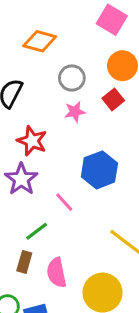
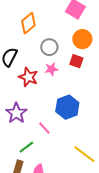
orange diamond: (40, 41) -> (28, 23), turned -55
red square: (113, 99) -> (76, 61), turned -32
red star: (32, 141) -> (28, 77), moved

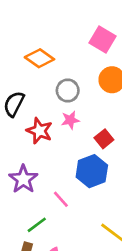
orange diamond: (28, 23) -> (39, 58), turned 75
red square: (76, 61) -> (104, 139), moved, turned 32

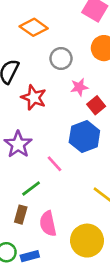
pink star: (70, 120) -> (79, 87), moved

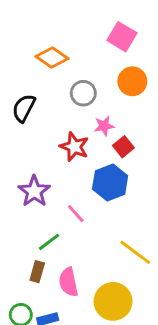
red star: (34, 98) -> (74, 147), moved

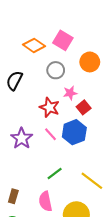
pink square: (122, 37) -> (63, 40), moved
pink line: (76, 214) -> (51, 134), moved
green line: (49, 242) -> (55, 174), moved
brown rectangle: (37, 272) -> (13, 196), moved

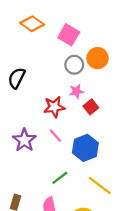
orange diamond: (34, 45) -> (32, 24), moved
gray circle: (56, 70) -> (74, 65), moved
red star: (50, 107) -> (54, 107), turned -30
blue hexagon: (74, 132) -> (85, 148), moved

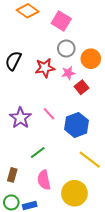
orange circle: (98, 58) -> (91, 59), moved
red star: (54, 107) -> (45, 68), moved
green line: (60, 178) -> (38, 152), moved

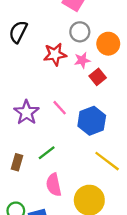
black semicircle: (13, 61) -> (18, 32), moved
brown rectangle: (12, 175) -> (17, 162), moved

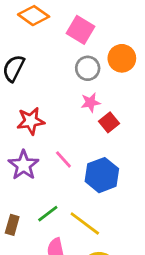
orange circle: (108, 44) -> (122, 58), moved
red star: (55, 54) -> (31, 121), moved
yellow line: (107, 161) -> (85, 224), moved

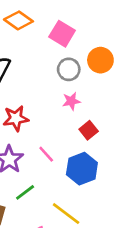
red square: (109, 122) -> (89, 130), moved
green line: (48, 214) -> (25, 192), moved

